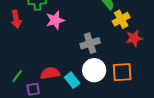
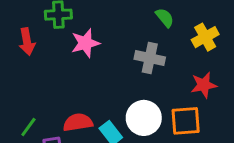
yellow cross: (121, 19) -> (205, 37), moved
red star: (134, 38) -> (204, 85), moved
gray cross: (90, 43) -> (150, 58), moved, turned 30

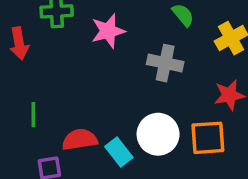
pink star: (85, 43) -> (108, 31), moved
green line: (28, 127) -> (33, 115), moved, turned -36

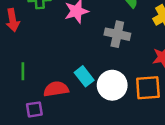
cyan rectangle: (119, 152) -> (84, 76), moved

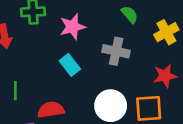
cyan rectangle: (84, 76) -> (70, 65), moved

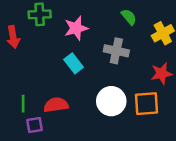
green line: (15, 91) -> (23, 104), moved

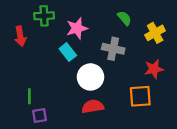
cyan rectangle: (74, 63) -> (68, 52), moved
white circle: (111, 101) -> (91, 77), moved
red semicircle: (56, 105) -> (93, 106), moved

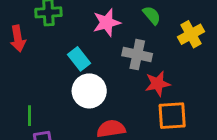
pink star: (77, 28) -> (107, 23), moved
red star: (154, 69) -> (158, 84), moved
white circle: (91, 77) -> (89, 91), moved

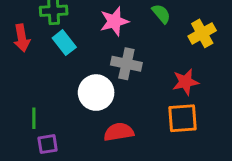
gray cross: (137, 55) -> (126, 64), moved
cyan rectangle: (79, 59) -> (64, 43), moved
red star: (158, 84) -> (186, 82), moved

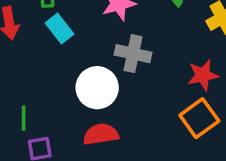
orange square: (182, 118) -> (199, 118), turned -32
red semicircle: (119, 132) -> (101, 134), moved

